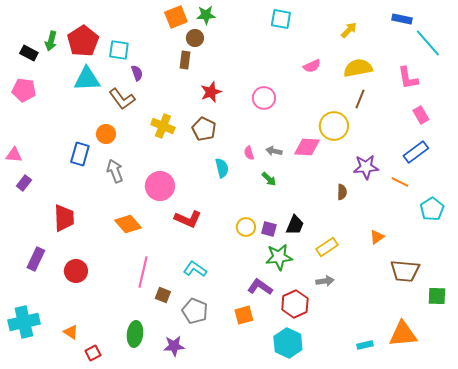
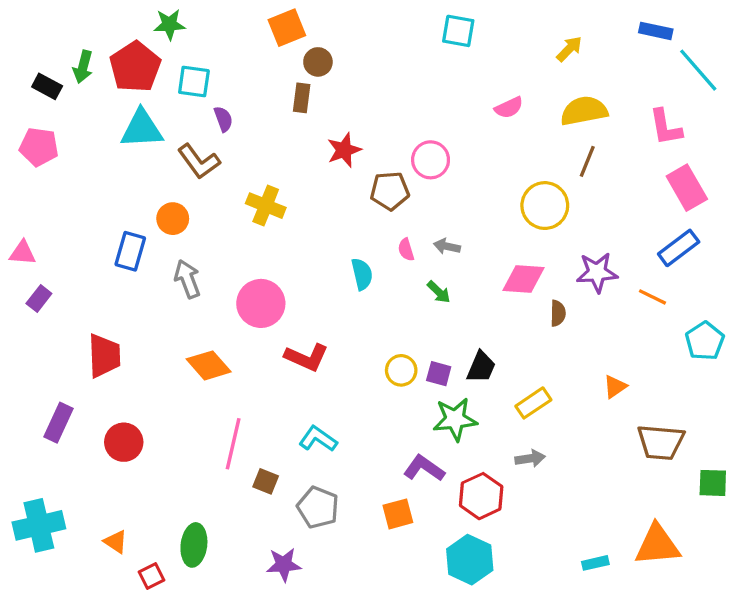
green star: (206, 15) -> (169, 24), moved
pink rectangle: (421, 115) -> (687, 188), size x1.5
brown pentagon: (204, 129) -> (390, 191), moved, turned -30
pink diamond: (307, 147) -> (524, 279), moved
green ellipse: (135, 334) -> (194, 545), moved

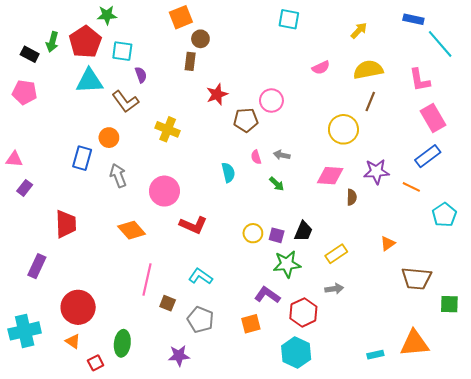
red circle: (124, 442) -> (78, 307), moved, size x1.4

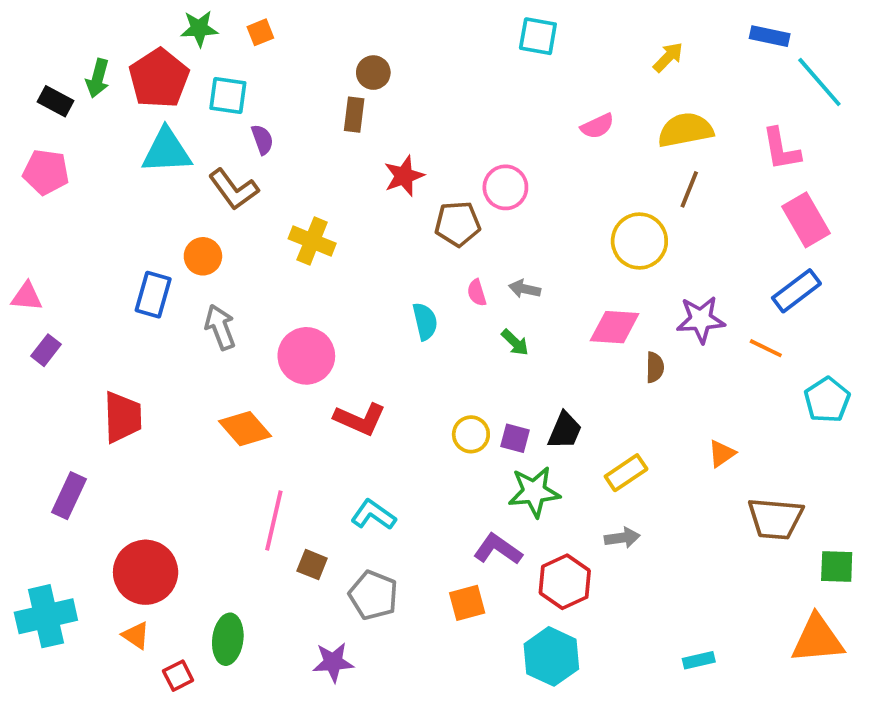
orange square: (181, 17) -> (260, 32), moved, size x0.6
orange triangle: (414, 343) -> (817, 639), moved

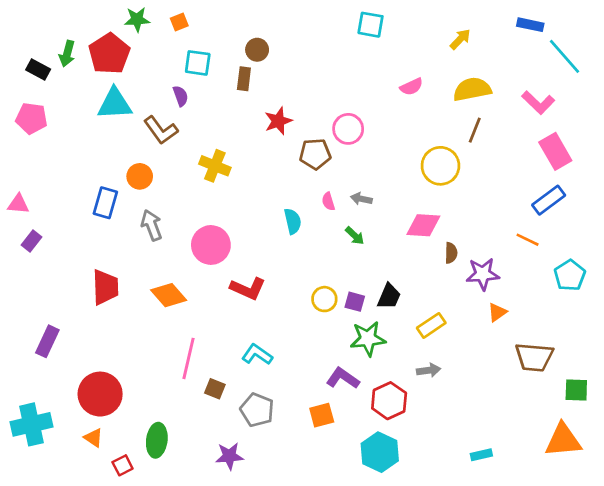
cyan square: (228, 95) -> (198, 63), moved
pink L-shape: (781, 149) -> (538, 102), turned -36
purple star: (701, 319) -> (483, 274), moved
red trapezoid: (123, 417) -> (105, 287), moved

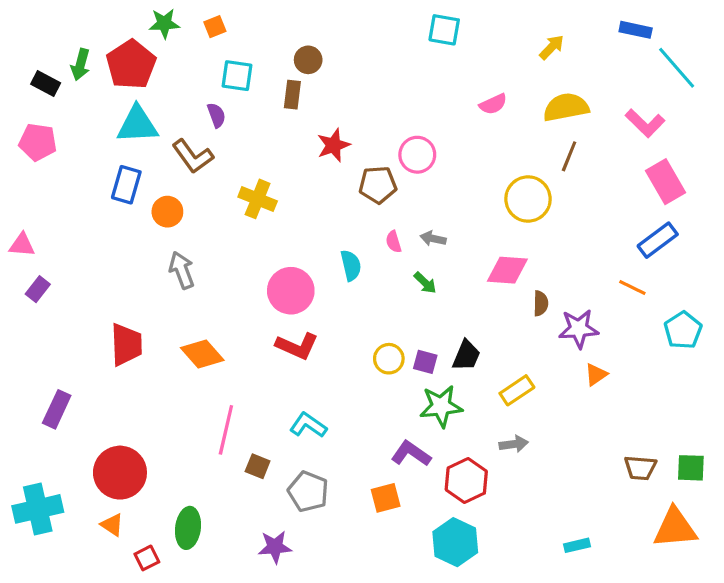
blue rectangle: (105, 203) -> (126, 185), moved
pink circle: (211, 245) -> (291, 291), moved
brown trapezoid: (534, 357) -> (640, 468), moved, size x0.7

